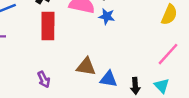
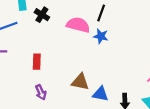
red rectangle: (48, 26) -> (37, 62), moved, size x0.6

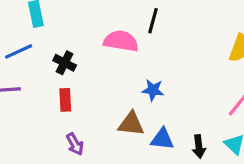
black cross: (42, 15) -> (65, 63), moved
blue star: (101, 36) -> (153, 90), moved

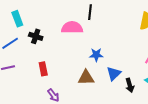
black cross: (65, 63) -> (36, 36), moved
blue triangle: (162, 139) -> (114, 73), moved, turned -42

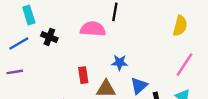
red rectangle: (43, 69) -> (83, 75), moved

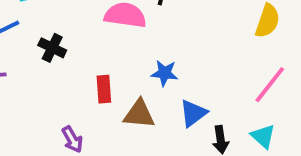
black cross: (49, 37) -> (52, 48), moved

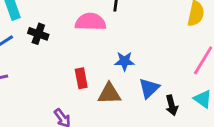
black cross: (52, 48) -> (38, 34), moved

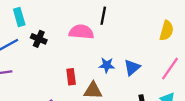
blue triangle: (149, 88) -> (132, 67), moved

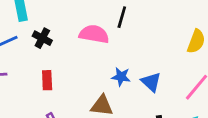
blue triangle: (132, 67) -> (151, 82), turned -42
red rectangle: (71, 77) -> (47, 80), moved

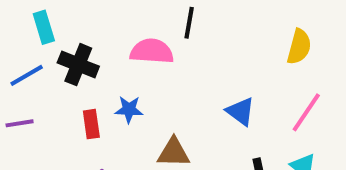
black cross: (42, 38) -> (78, 65), size x1.4
blue star: (121, 77) -> (129, 109), moved

